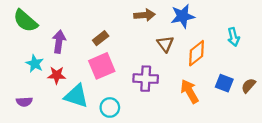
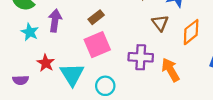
cyan star: (35, 64) -> (30, 32), moved
red star: (57, 75) -> (46, 63), moved, turned 30
orange arrow: (190, 91) -> (170, 70), moved
cyan triangle: (76, 96) -> (72, 74), turned 40

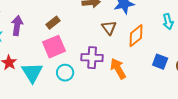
cyan circle: (105, 86) -> (65, 73), moved

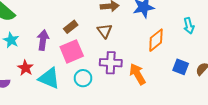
purple arrow: (17, 26) -> (43, 40), moved
brown triangle: (109, 28) -> (105, 31), moved
cyan triangle: (32, 73) -> (49, 78), turned -35

